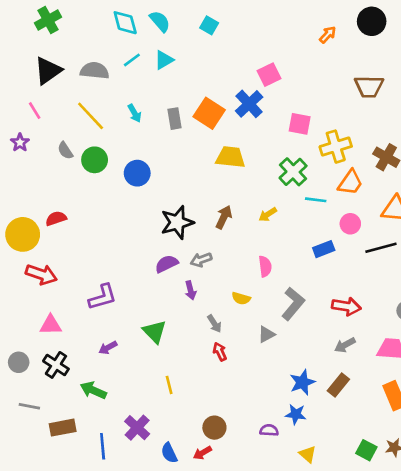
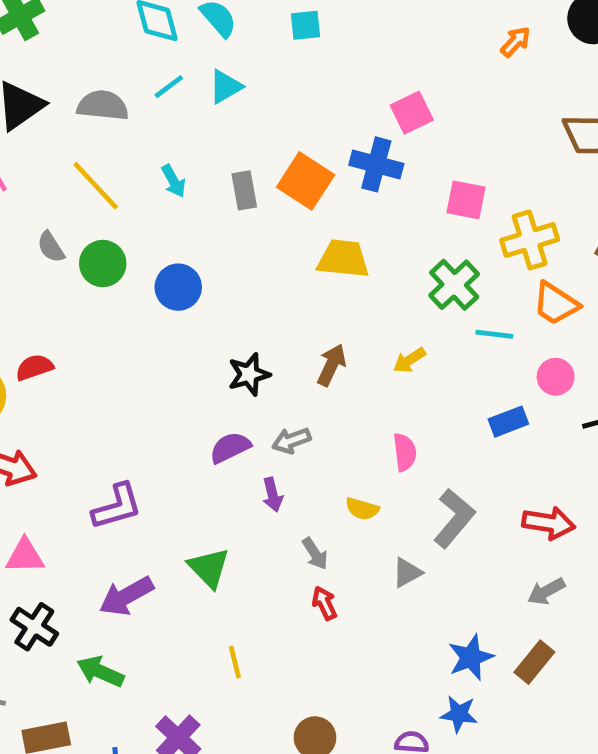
cyan square: (209, 25) -> (306, 25), turned -36
blue cross: (249, 104) -> (376, 164), turned -32
orange trapezoid: (350, 182) -> (556, 304), turned 88
black star: (177, 222) -> (249, 374), size x0.7
purple arrow: (108, 348) -> (126, 596), size x1.6

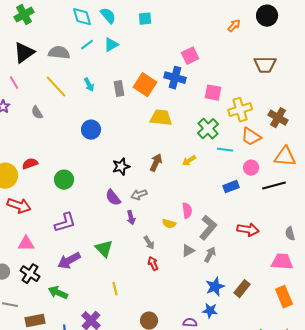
green circle: (103, 264) -> (64, 180), moved
purple semicircle: (230, 447) -> (113, 198), turned -102
pink semicircle: (405, 452) -> (187, 211), moved
gray arrow: (546, 591) -> (210, 255), moved, turned 147

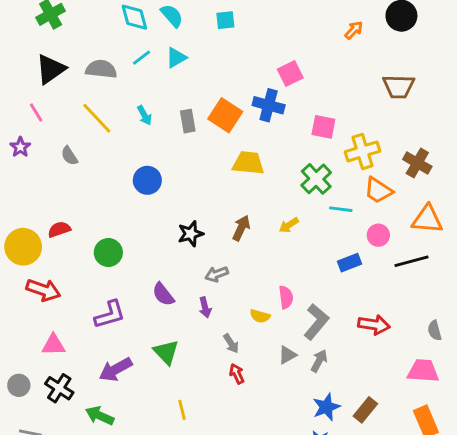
purple semicircle: (113, 198) -> (163, 294), moved

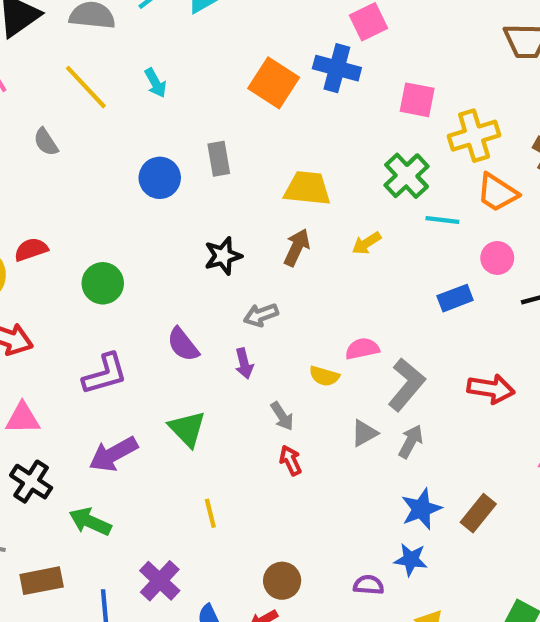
gray rectangle: (188, 121) -> (219, 159), moved
yellow trapezoid: (248, 163) -> (307, 188), moved
pink semicircle: (286, 297) -> (362, 349), turned -95

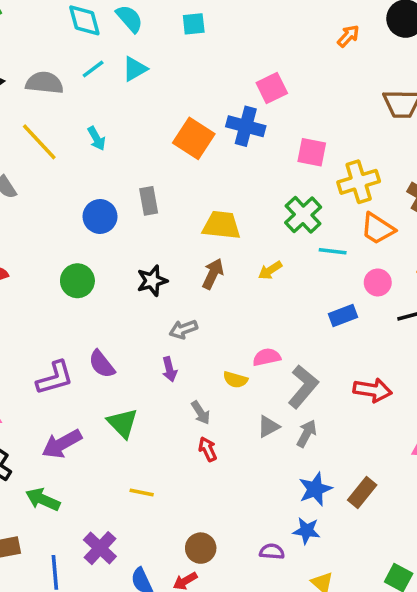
green circle: (103, 283) -> (77, 281), moved
purple semicircle: (183, 344) -> (102, 364), moved
yellow line: (210, 513) -> (142, 493), turned -65

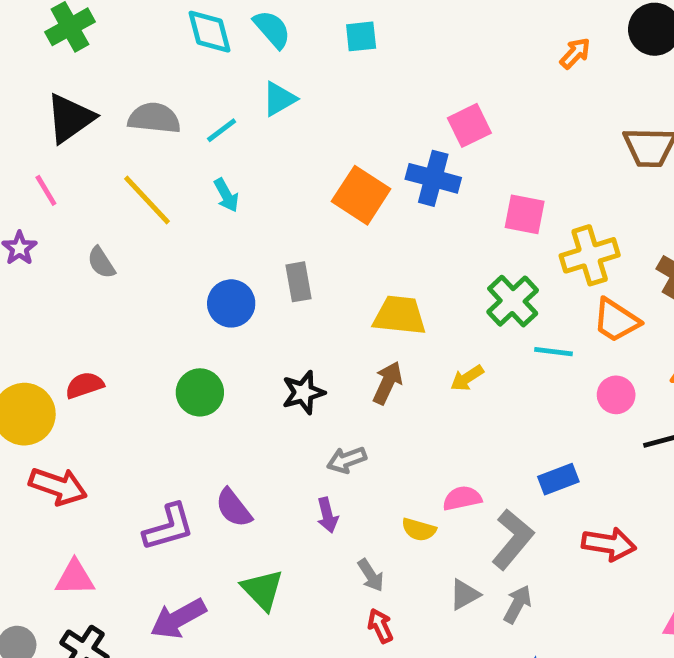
cyan line: (93, 69) -> (222, 130), moved
blue rectangle: (343, 315) -> (558, 479), moved

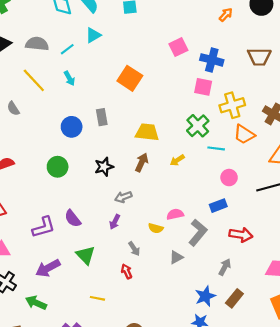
blue cross: (433, 178) -> (212, 60), moved
pink circle: (616, 395) -> (229, 178), moved
purple arrow: (327, 515) -> (115, 222), turned 40
gray arrow: (517, 604) -> (225, 267), moved
red arrow: (380, 626) -> (127, 271), moved

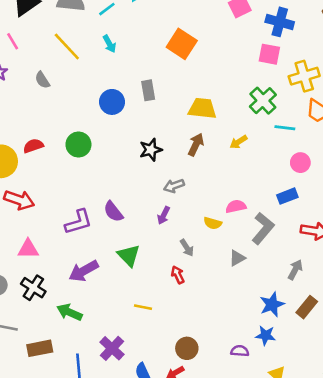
green circle: (58, 167) -> (78, 145), moved

